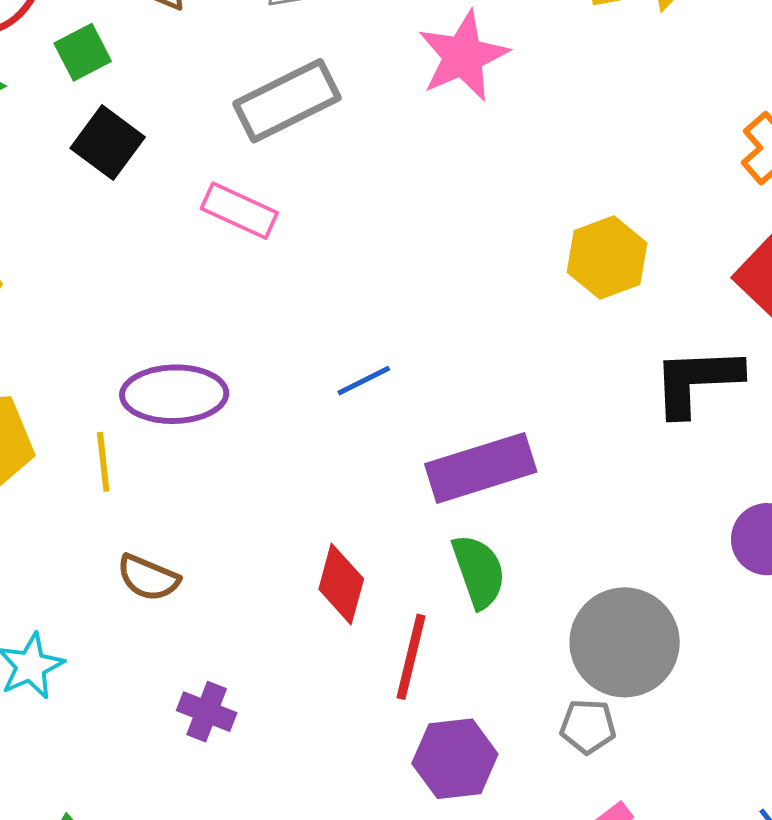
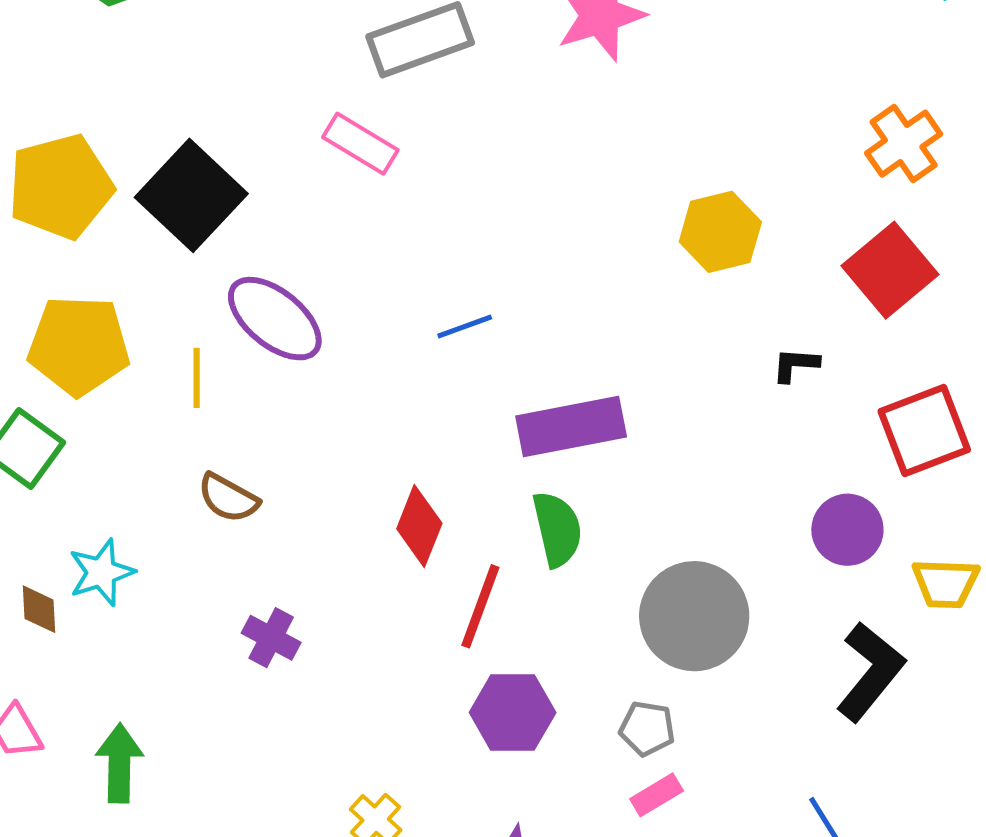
black square: (108, 143) -> (191, 195), moved, size x1.5
black L-shape: (697, 381) -> (795, 365), size x0.5
purple ellipse: (174, 394) -> (275, 319), turned 34
gray pentagon: (588, 726) -> (647, 729), moved

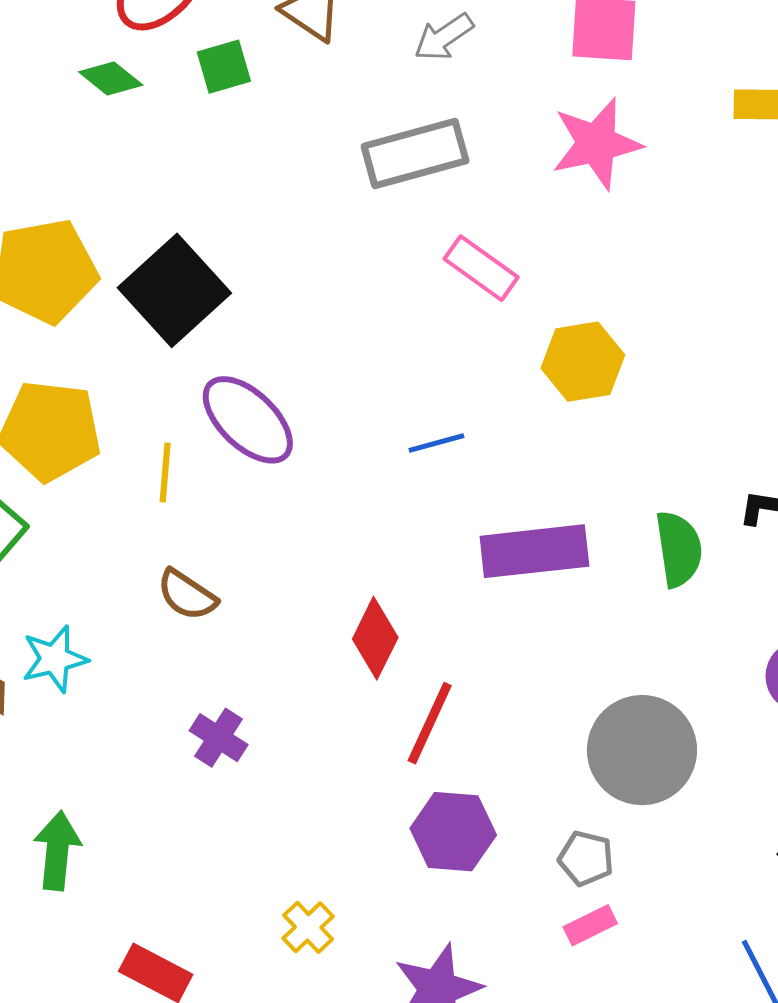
pink rectangle: (360, 144) -> (481, 268), moved
yellow hexagon: (720, 232) -> (583, 362), moved
green semicircle: (557, 529) -> (679, 549), moved

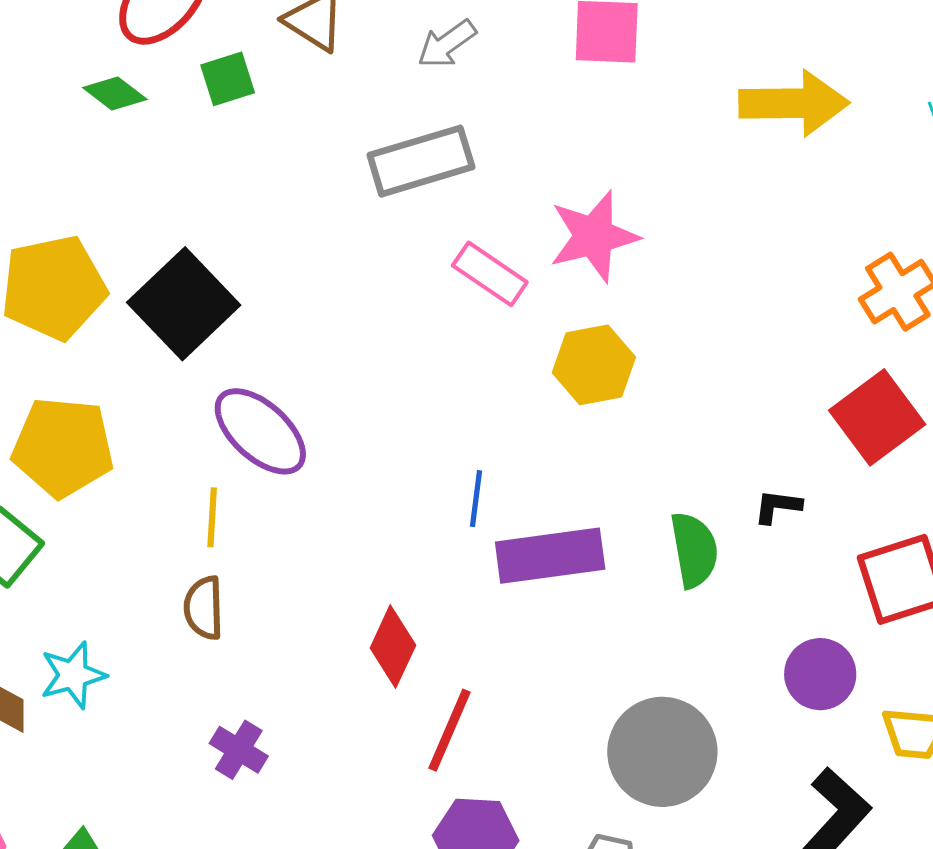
pink star: (596, 144) -> (594, 236), moved
blue line: (436, 443) -> (476, 499), moved, turned -66
yellow line: (165, 473) -> (212, 517), moved
brown semicircle: (187, 595) -> (204, 608), turned 56

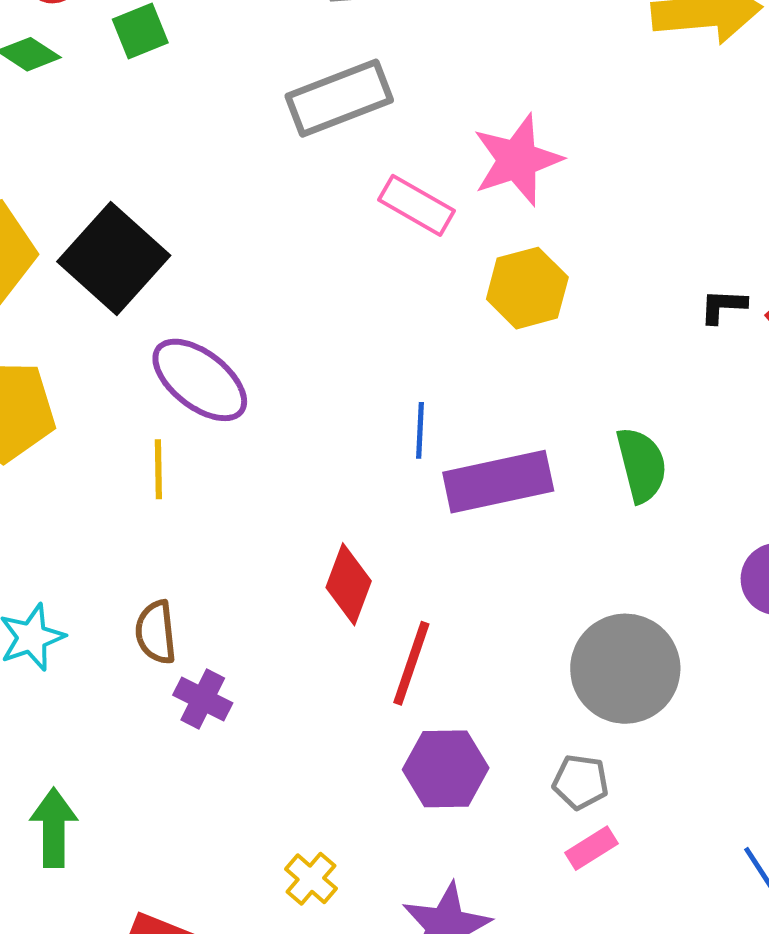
black L-shape: (778, 506) -> (723, 306), moved
brown semicircle: (204, 608) -> (156, 632), moved

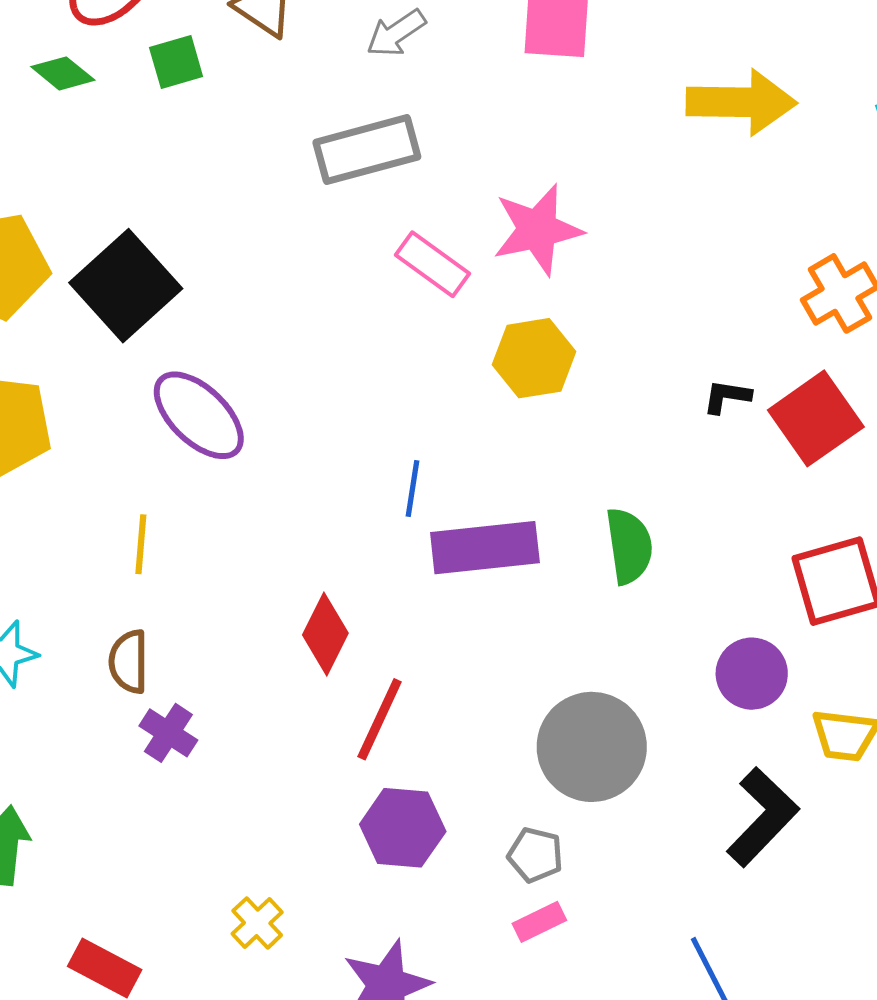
yellow line: (158, 469) -> (141, 544), moved

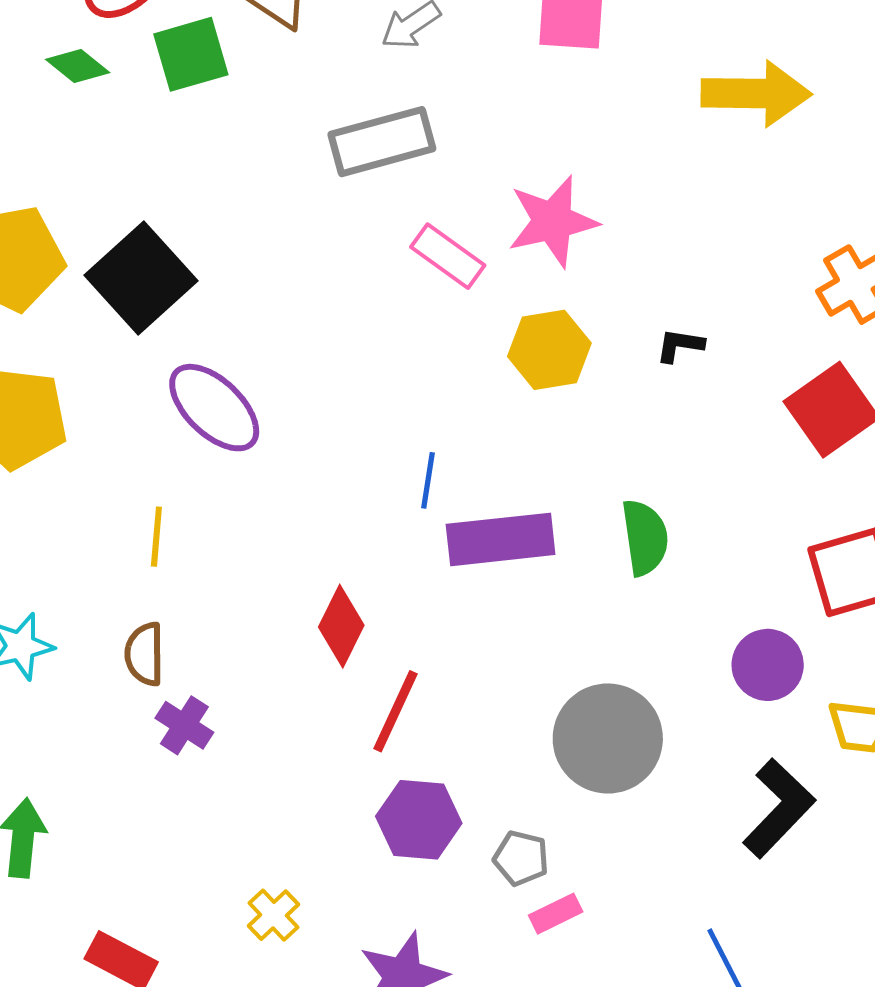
green square: (176, 62) -> (191, 54), size x1.4
black L-shape: (727, 397) -> (680, 345), moved
gray pentagon: (535, 855) -> (521, 858), moved

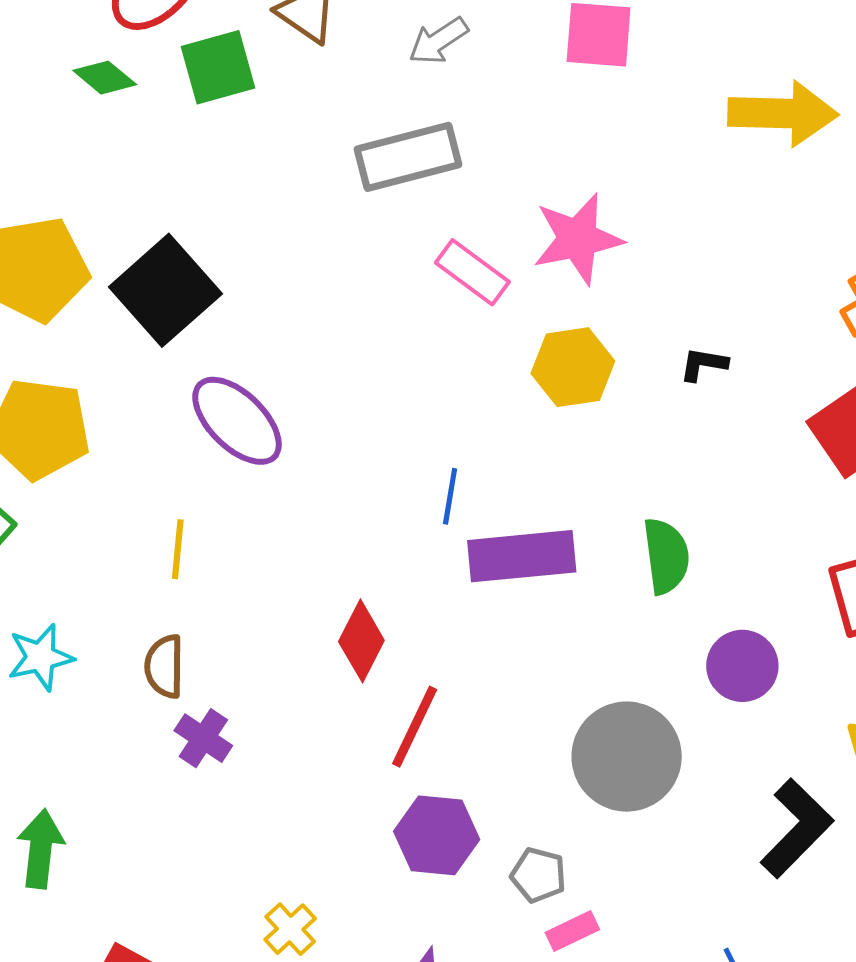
purple circle: (768, 665) -> (742, 666), moved

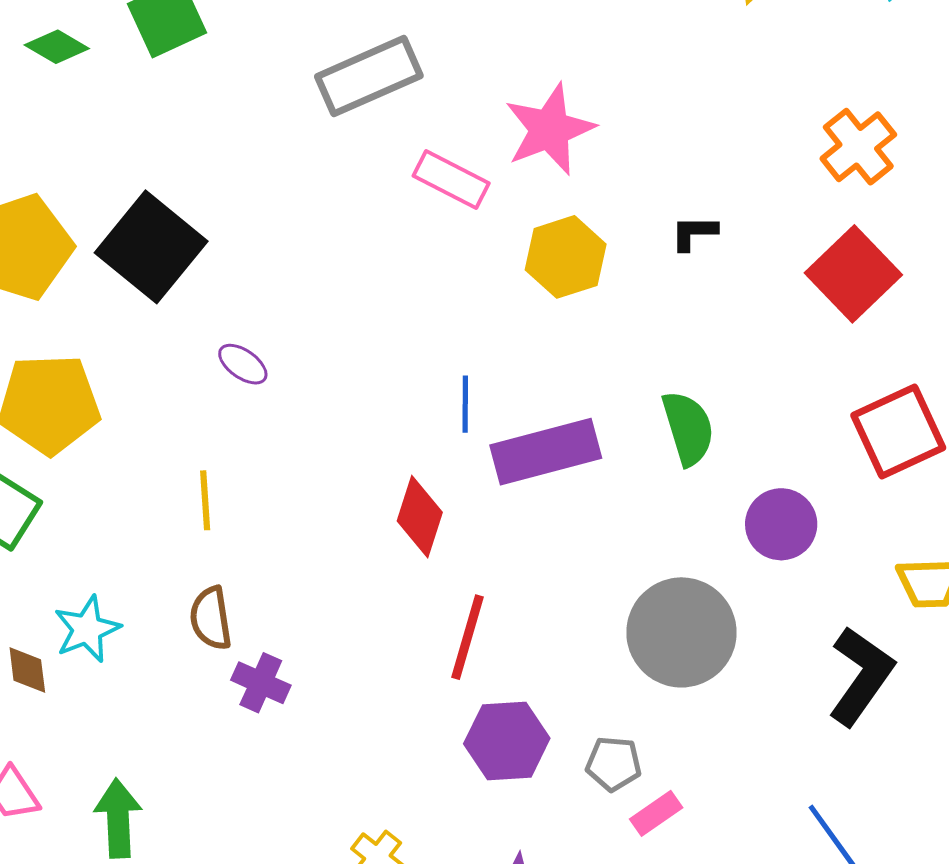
purple ellipse: (237, 421) -> (243, 364), size x0.5
red diamond: (361, 641) -> (420, 517), moved

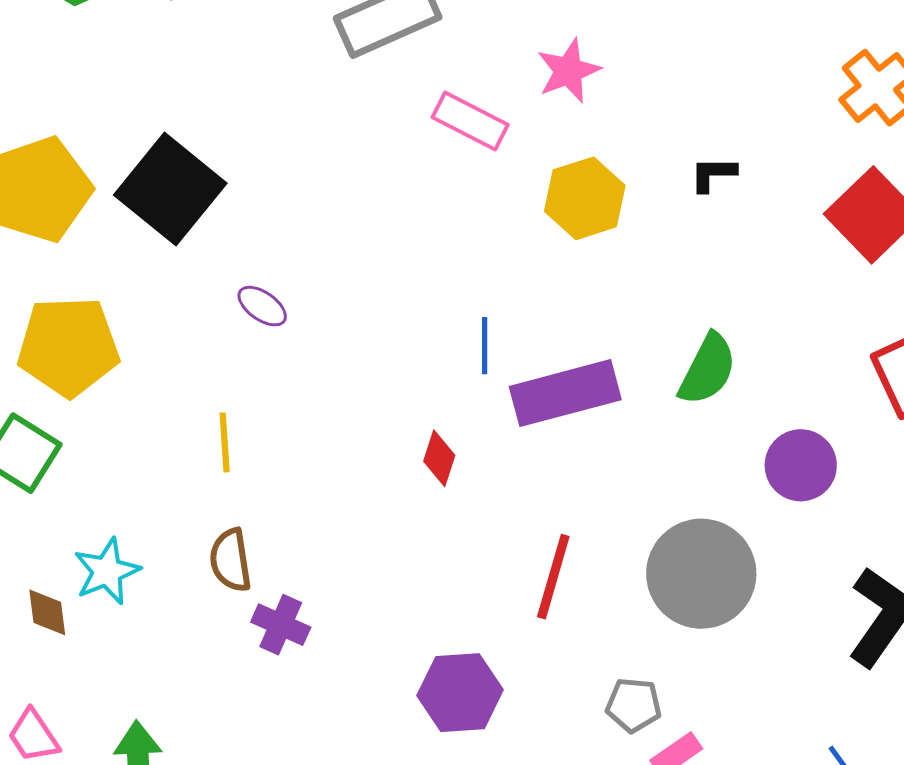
pink star: (550, 129) -> (569, 71), size x0.7
green semicircle: (688, 428) -> (708, 369), turned 44
red diamond: (420, 517) -> (439, 458), size x0.7
red line: (468, 637) -> (553, 577), moved
purple hexagon: (507, 741) -> (460, 693), moved

